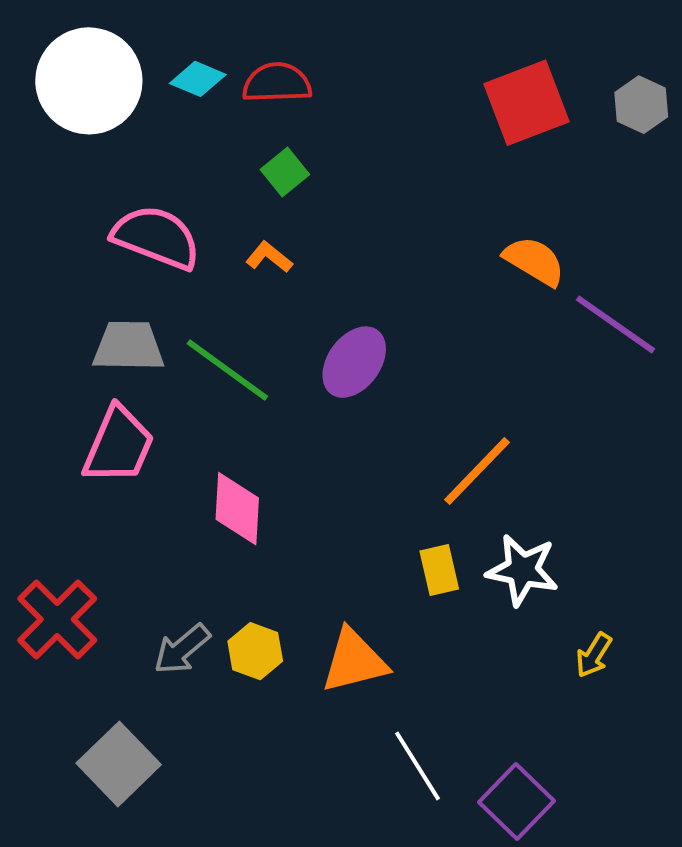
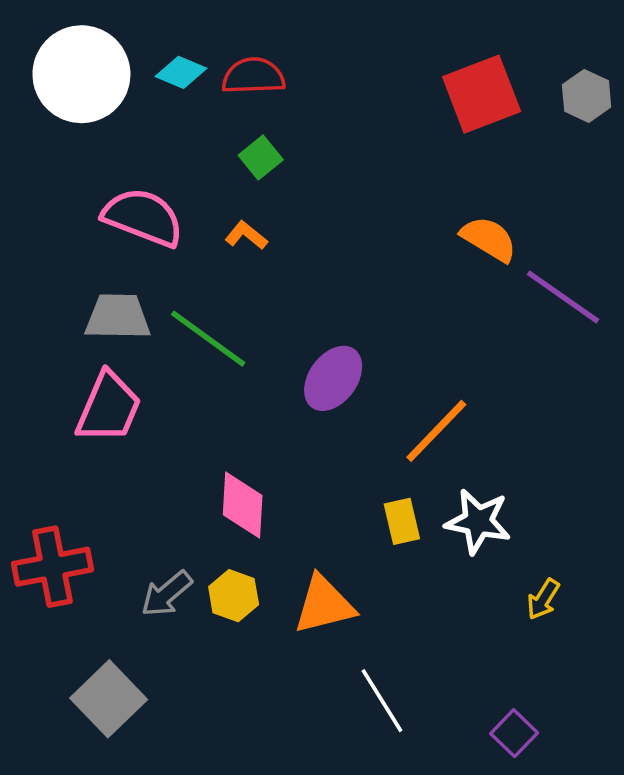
purple ellipse: (354, 362) -> (333, 378), moved
pink diamond: (237, 509) -> (243, 505), moved
red cross: (57, 619) -> (52, 567), turned 34
purple square: (517, 802) -> (514, 733), moved, size x0.7

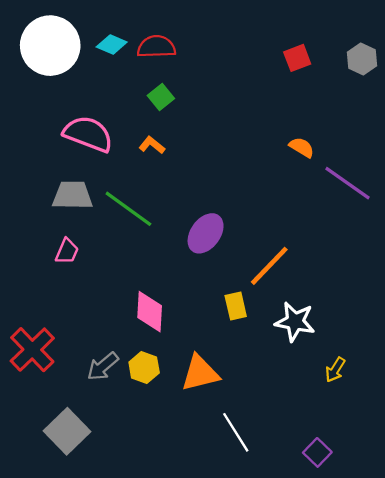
red square: (482, 94) -> (297, 58), size x0.6
orange semicircle: (489, 239) -> (302, 147), size x0.7
pink trapezoid: (109, 407) -> (67, 251), size x0.6
yellow rectangle: (402, 521) -> (236, 306), moved
red cross: (52, 567) -> (32, 350), turned -33

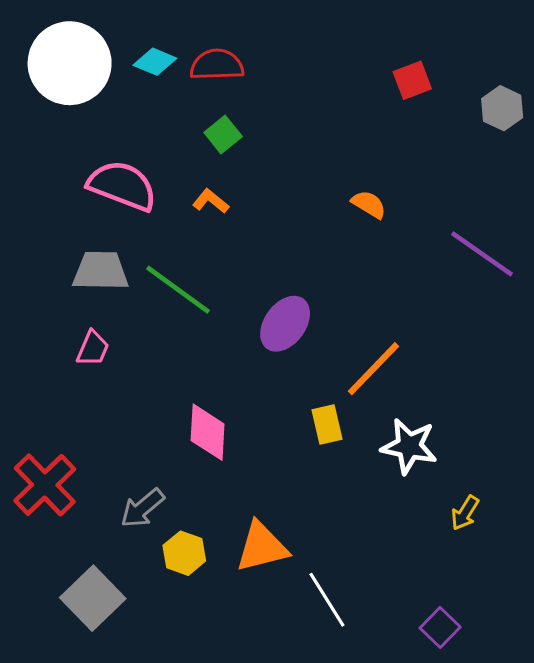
gray hexagon: (362, 59) -> (502, 108), moved
orange semicircle: (302, 147) -> (369, 204), moved
yellow hexagon: (144, 367) -> (184, 553), moved
orange triangle: (200, 373) -> (262, 547), moved

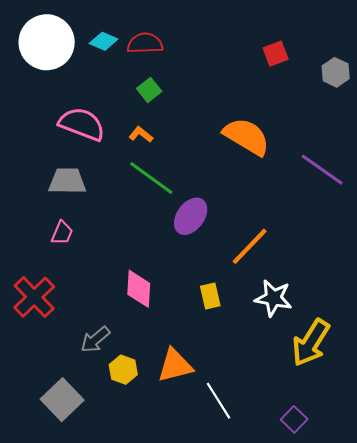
orange semicircle: (369, 204) -> (247, 137), size x2.0
green line: (178, 290) -> (151, 178), moved
yellow rectangle: (327, 424) -> (210, 296), moved
red cross: (45, 485) -> (34, 297), moved
yellow arrow: (465, 513) -> (311, 343), size x2.0

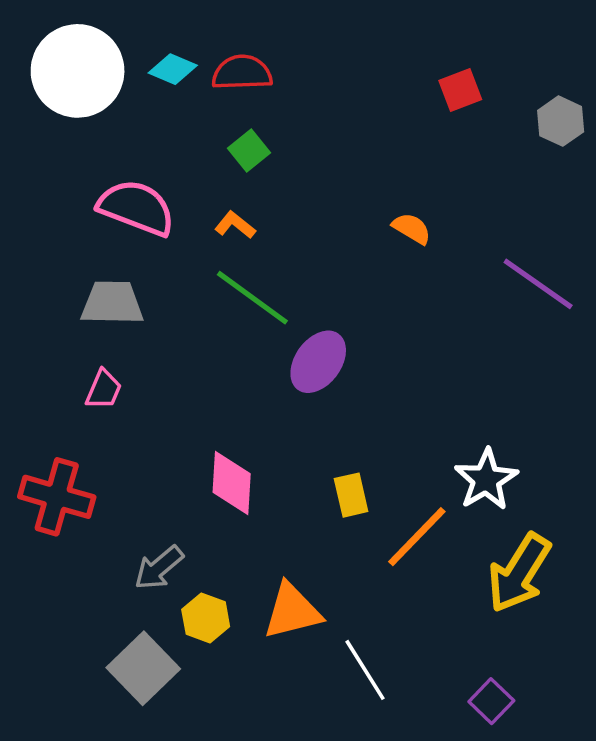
orange semicircle: (247, 137) -> (412, 228), size x0.5
orange line: (250, 246) -> (417, 537), moved
red cross: (34, 297) -> (57, 497), turned -30
white star: (273, 298) -> (486, 480), moved, turned 30
gray square: (62, 400) -> (143, 668), moved

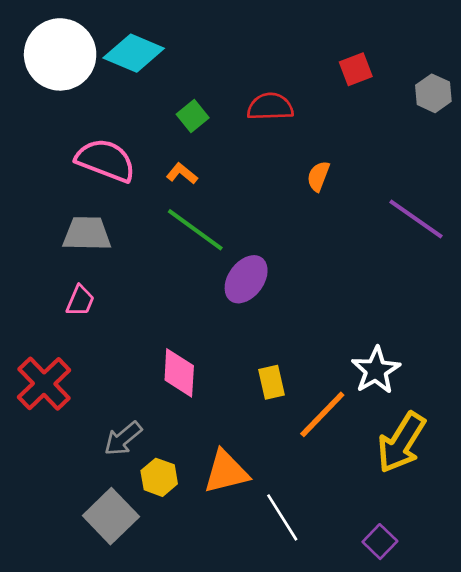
cyan diamond: (173, 69) -> (134, 53), size x1.6
red semicircle: (242, 73) -> (270, 107), moved
orange semicircle: (412, 228) -> (318, 176), turned -100
red cross: (57, 497) -> (44, 384), turned 30

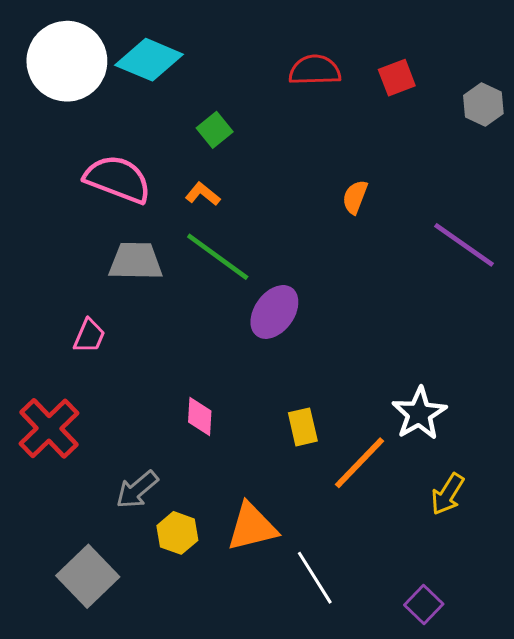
red semicircle: (270, 107) -> (315, 70), moved
gray trapezoid: (87, 234) -> (136, 261), moved
pink diamond: (179, 373) -> (200, 416), size x0.7
yellow arrow: (401, 443) -> (448, 494), size x0.6
gray square: (111, 516) -> (88, 576), moved

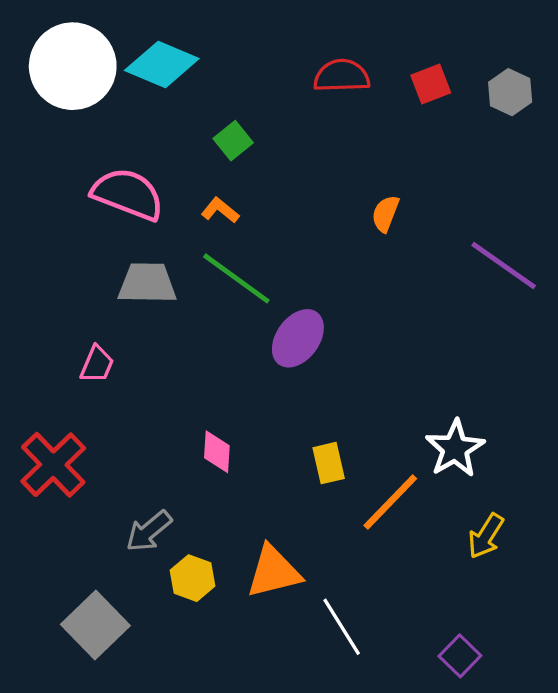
gray hexagon: (483, 104) -> (510, 92), moved

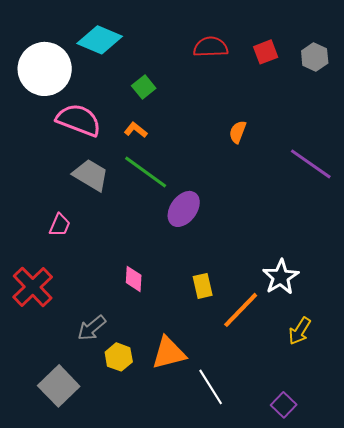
white circle: (73, 66) -> (45, 69), moved
gray trapezoid: (147, 283) -> (91, 175), turned 30

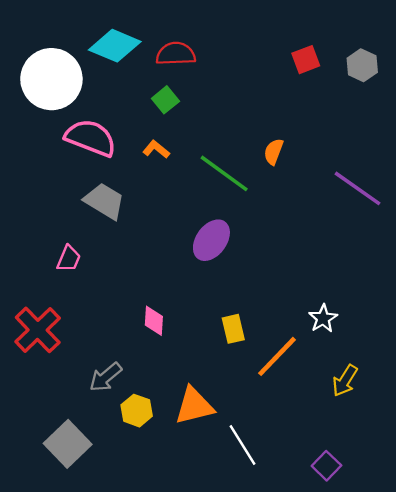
red semicircle: (211, 47) -> (176, 54), moved
green line: (146, 172) -> (224, 173), moved
white star: (281, 277) -> (323, 318), size x0.7

